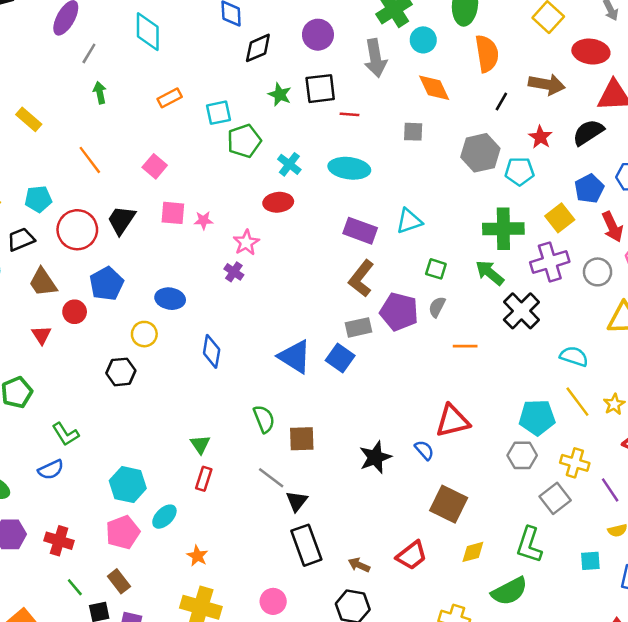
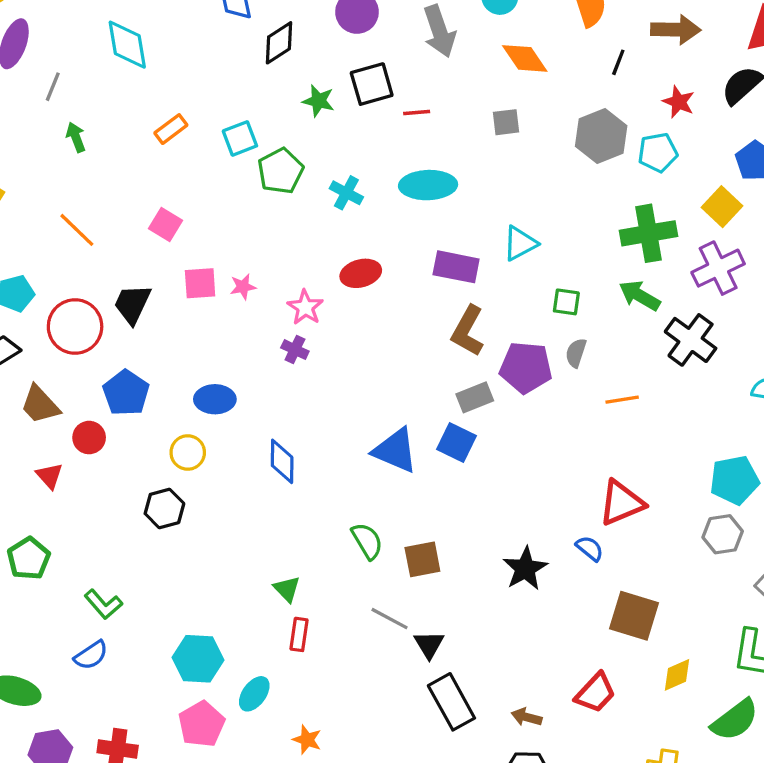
red ellipse: (278, 202) -> (361, 273), moved

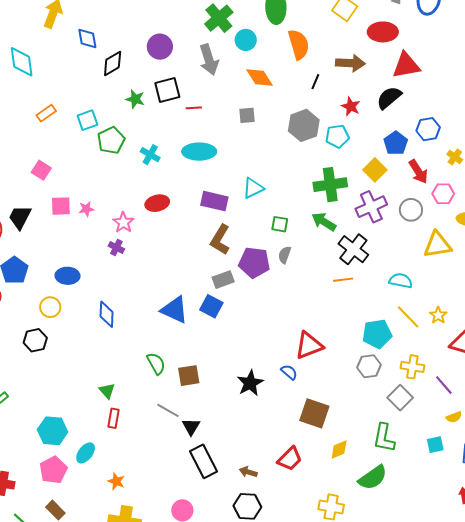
orange line: (622, 400) -> (343, 280), moved

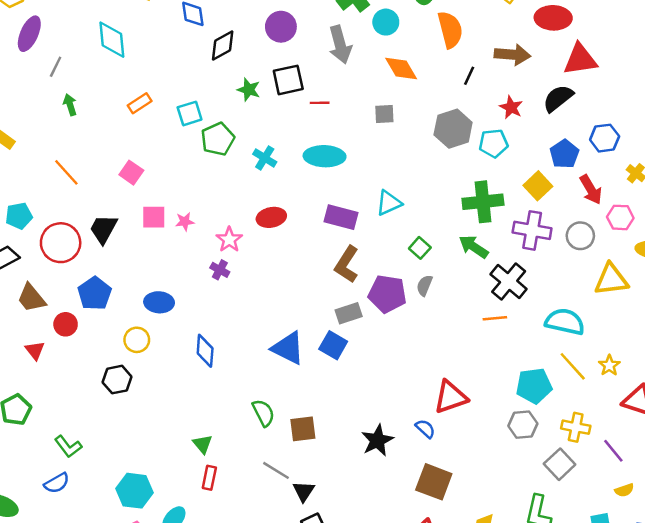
purple cross: (371, 207) -> (532, 230), turned 32
green square: (280, 224) -> (420, 248), turned 30
cyan semicircle: (401, 281) -> (565, 322), size x1.4
brown square: (314, 413) -> (434, 482), moved

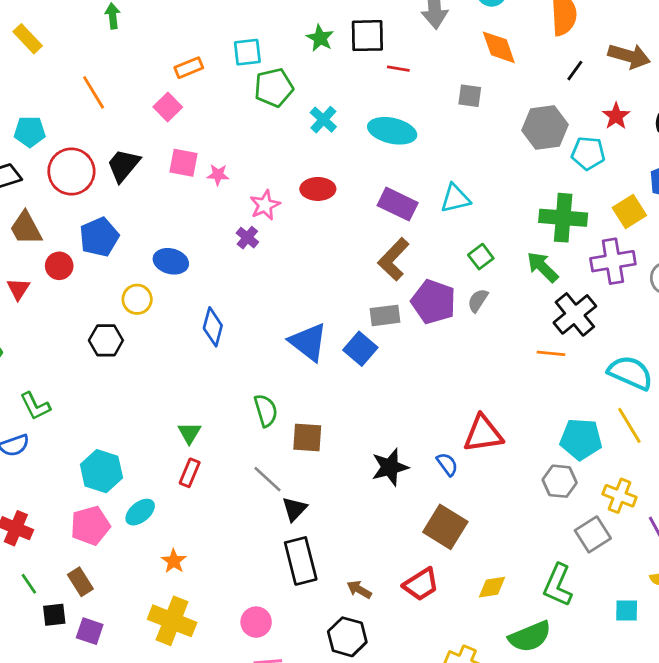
orange rectangle: (140, 103) -> (189, 68), moved
purple cross: (532, 230) -> (613, 261), turned -30

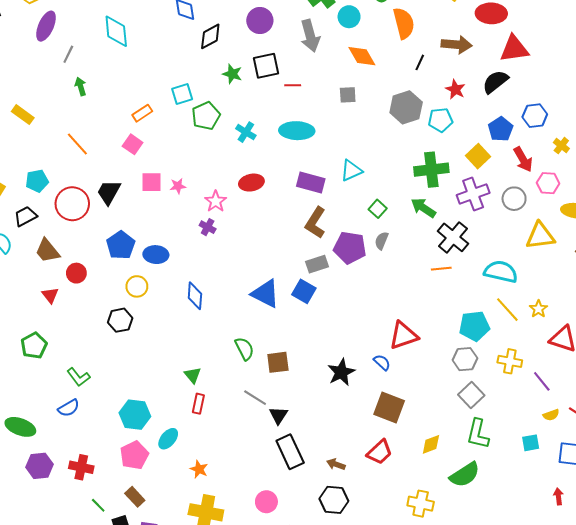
blue pentagon: (99, 237) -> (121, 245), moved
gray square: (593, 534) -> (471, 395), moved

